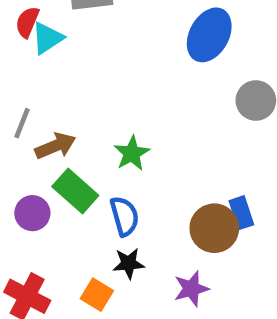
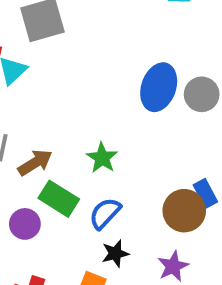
blue ellipse: (209, 35) -> (159, 87), moved
blue semicircle: (124, 216) -> (105, 213), turned -112

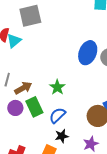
green rectangle: (59, 199) -> (34, 107), turned 30
purple circle: (25, 224) -> (15, 108), moved

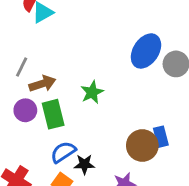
blue semicircle: (57, 115) -> (63, 152), moved

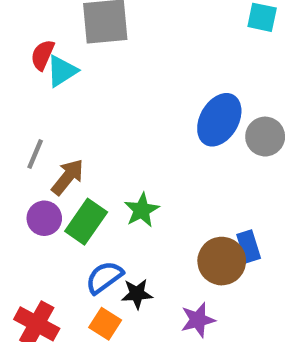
brown arrow: (42, 84) -> (68, 177), turned -30
green star: (92, 92) -> (142, 210), moved
green rectangle: (53, 114) -> (86, 222), turned 52

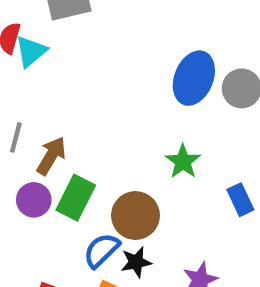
green star: (142, 210) -> (183, 161), moved
brown circle: (222, 261) -> (135, 216), moved

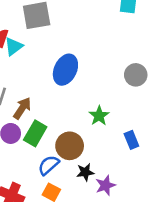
blue ellipse: (194, 78) -> (65, 70), moved
black star: (136, 262) -> (85, 172), moved

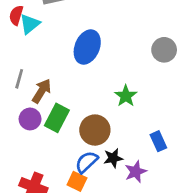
blue rectangle: (131, 140) -> (158, 141), moved
blue semicircle: (49, 165) -> (87, 162), moved

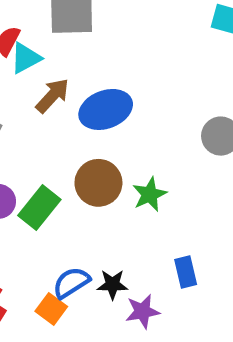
blue ellipse: (87, 47) -> (106, 109), turned 36
brown arrow: (42, 91) -> (53, 96), moved
brown circle: (95, 130) -> (98, 183), moved

